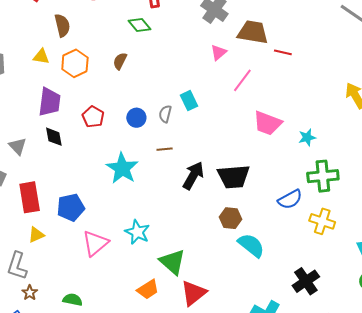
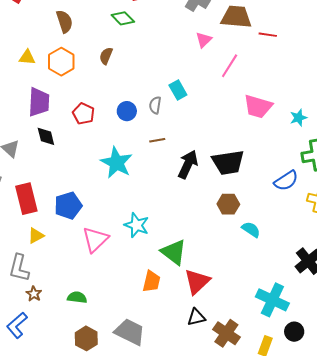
brown semicircle: (62, 25) -> (64, 21), moved
cyan semicircle: (251, 245) -> (251, 230), size x0.7
orange trapezoid: (148, 289) -> (151, 281), turned -40

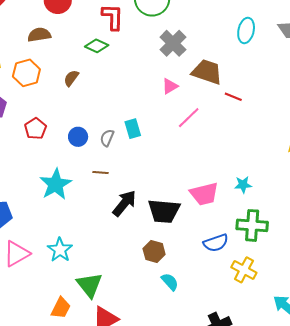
green diamond: (123, 18) -> (97, 46), turned -35
brown semicircle: (64, 21) -> (39, 35), turned -95
pink trapezoid: (258, 106) -> (204, 194), moved, turned -44

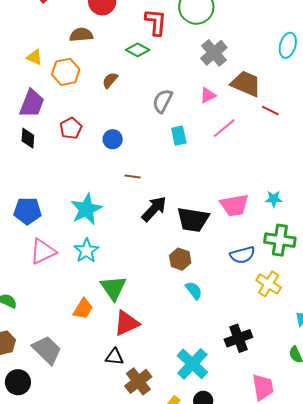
cyan rectangle: (133, 129) -> (179, 136), moved
gray semicircle: (107, 138) -> (163, 101), moved, size x1.4
cyan star: (56, 184) -> (86, 209), moved

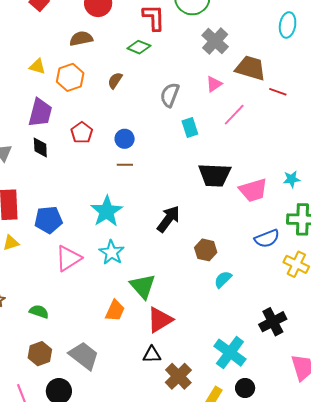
brown line: (132, 176) -> (125, 165), moved
black arrow: (154, 209) -> (168, 219), moved
black trapezoid: (193, 220) -> (215, 175), moved
cyan semicircle: (194, 290) -> (223, 279), turned -90

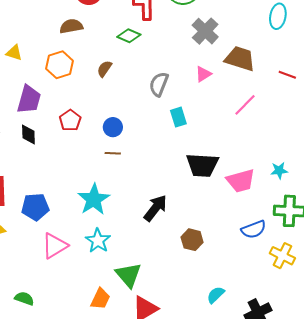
yellow triangle: (37, 66) -> (14, 53), moved
red line: (278, 92) -> (287, 75), moved
pink line: (234, 115) -> (245, 105), moved
cyan semicircle: (223, 279) -> (216, 295), moved

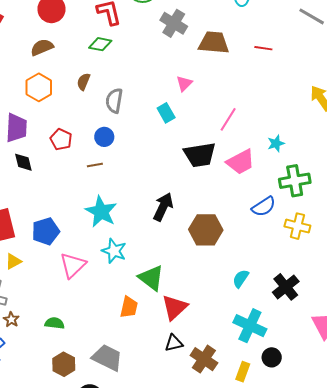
pink triangle: (203, 74) -> (184, 83), moved
gray semicircle: (159, 84) -> (114, 101), moved
pink line: (245, 105) -> (228, 119), moved
brown line: (113, 153) -> (95, 165), moved
brown hexagon: (192, 240) -> (206, 230), size x1.5

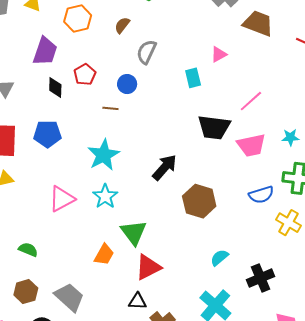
black diamond: (23, 162) -> (55, 88), moved
blue pentagon: (46, 231) -> (47, 134), moved

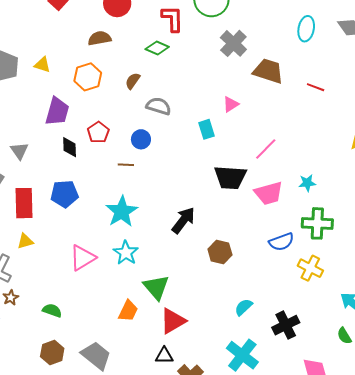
gray semicircle: (147, 52) -> (159, 106), turned 85
brown hexagon: (199, 201) -> (220, 252), size x0.7

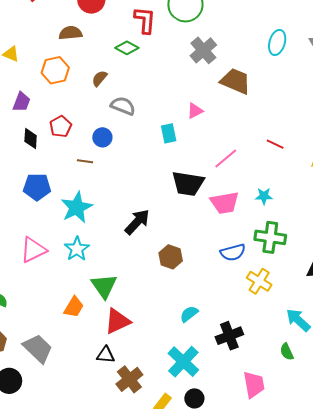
red line: (316, 87) -> (275, 144), moved
purple trapezoid: (57, 111) -> (22, 102), size x0.7
blue pentagon: (64, 194) -> (37, 187), moved

